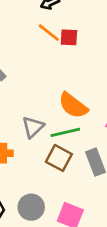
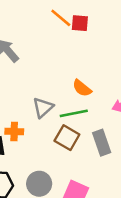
orange semicircle: (73, 106) -> (82, 88), size x0.7

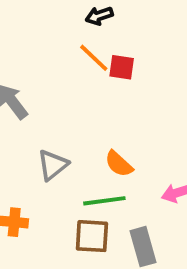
gray triangle: (43, 107) -> (53, 165), moved
brown square: (67, 138) -> (92, 236), turned -30

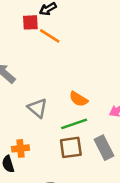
red square: (122, 67) -> (30, 22), moved
gray triangle: (53, 165) -> (37, 108), turned -30

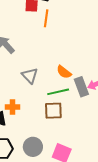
orange line: (50, 36) -> (46, 18), turned 60
gray rectangle: (104, 148) -> (81, 87), moved

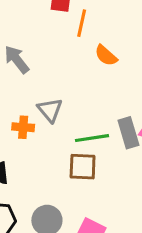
orange semicircle: (64, 72) -> (106, 55), moved
orange cross: (12, 107) -> (23, 127), moved

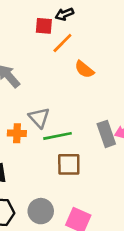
orange line: (82, 23) -> (62, 43), turned 35
green line: (92, 138) -> (58, 136), moved

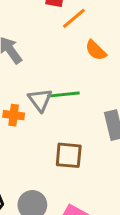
green line: (58, 136) -> (63, 95), moved

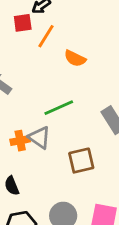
gray triangle: (40, 100) -> (39, 138), moved

